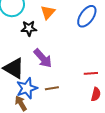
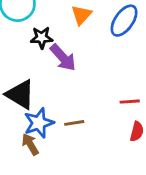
orange triangle: (48, 12) -> (81, 15), moved
purple arrow: (43, 58) -> (63, 58), moved

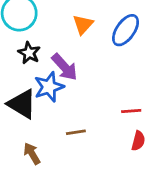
black star: (42, 38) -> (29, 53), moved, turned 30
blue star: (39, 123) -> (49, 87), moved

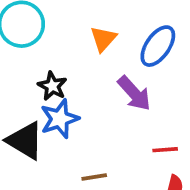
black star: (29, 53) -> (52, 86), moved
purple arrow: (65, 67) -> (134, 93), moved

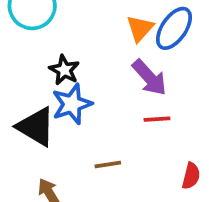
orange triangle: (103, 39) -> (140, 28), moved
red line: (165, 150) -> (157, 119), moved

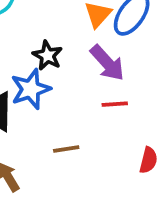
black star: (64, 70) -> (47, 55), moved

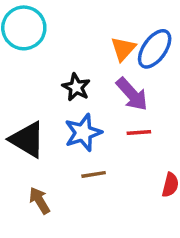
blue star: (31, 89) -> (83, 133), moved

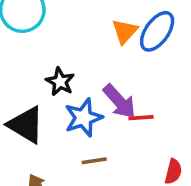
black star: (76, 87) -> (60, 82), moved
purple arrow: (132, 94) -> (119, 101), moved

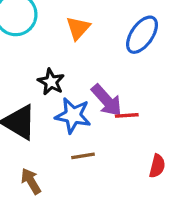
orange triangle: (125, 31) -> (78, 28), moved
blue star: (83, 118) -> (73, 115), turned 30

